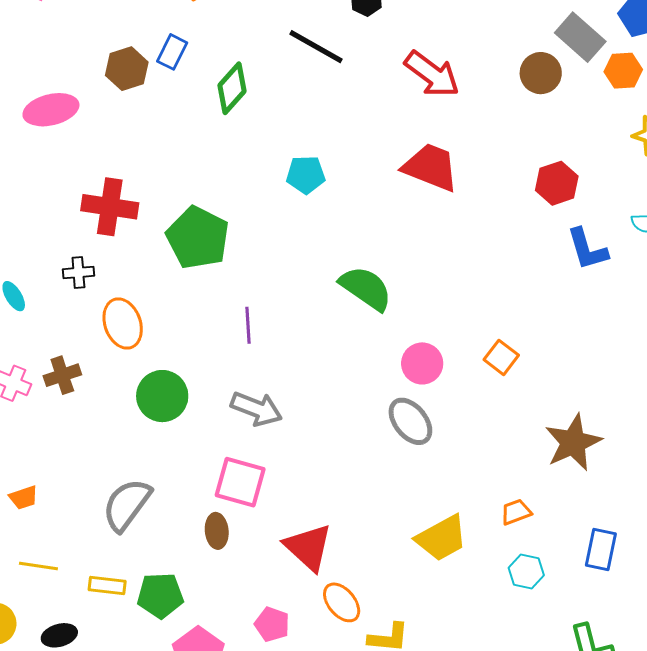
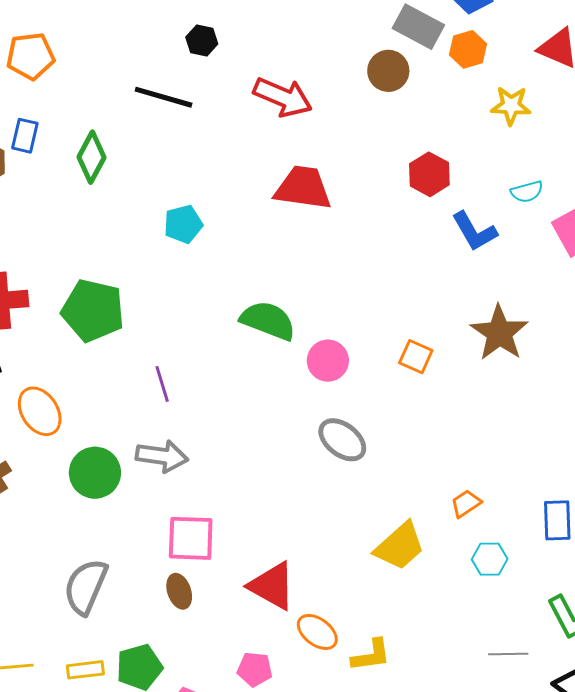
pink circle: (422, 363) -> (328, 361), moved
gray arrow: (256, 409) -> (162, 456), moved
brown star: (573, 442) -> (499, 333), moved

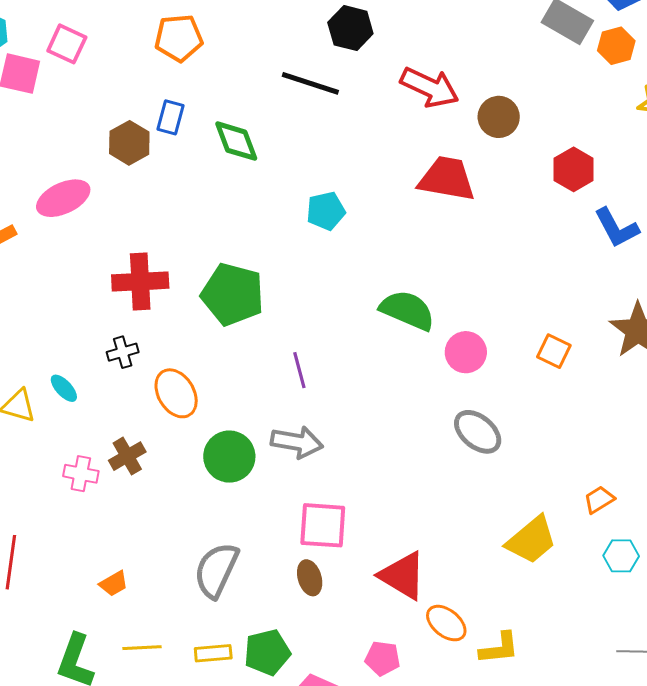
black hexagon: (202, 40) -> (350, 28), size x1.4
brown circle: (388, 71) -> (499, 117), moved
green diamond: (91, 157) -> (236, 141), turned -51

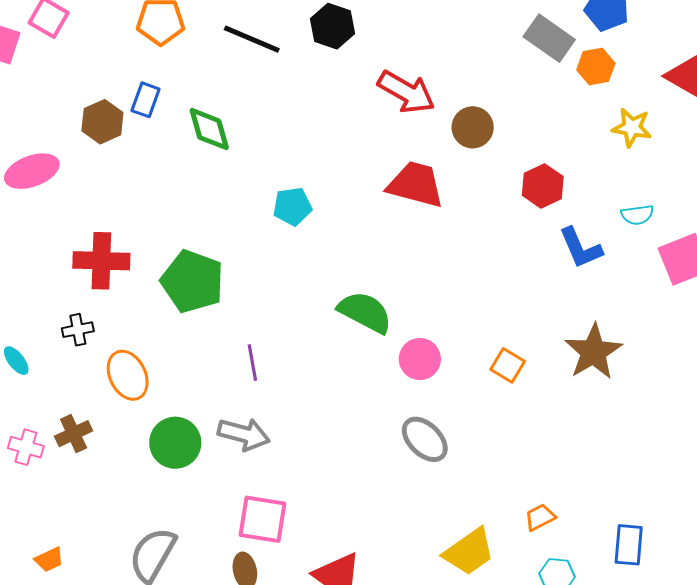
black line: (310, 83) -> (252, 39), moved

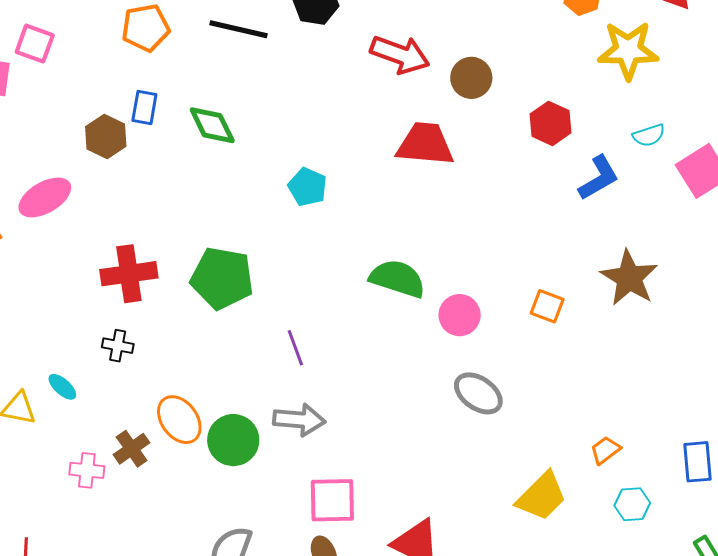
yellow star: (632, 127) -> (628, 50), size x1.5
cyan pentagon: (292, 206) -> (308, 187), turned -30
blue L-shape: (581, 248) -> (599, 178), turned -87
black cross: (78, 330) -> (118, 346), turned 32
orange ellipse: (128, 375) -> (179, 420), moved

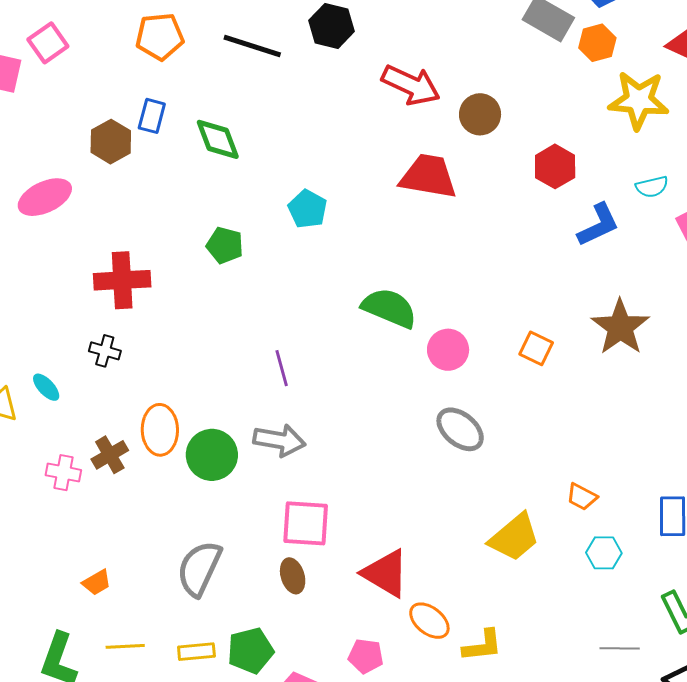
pink square: (35, 44) -> (48, 43), turned 30
green pentagon: (222, 278) -> (225, 245), moved, size x0.6
orange ellipse: (179, 420) -> (160, 430), turned 30
orange trapezoid: (605, 450) -> (582, 497), turned -120

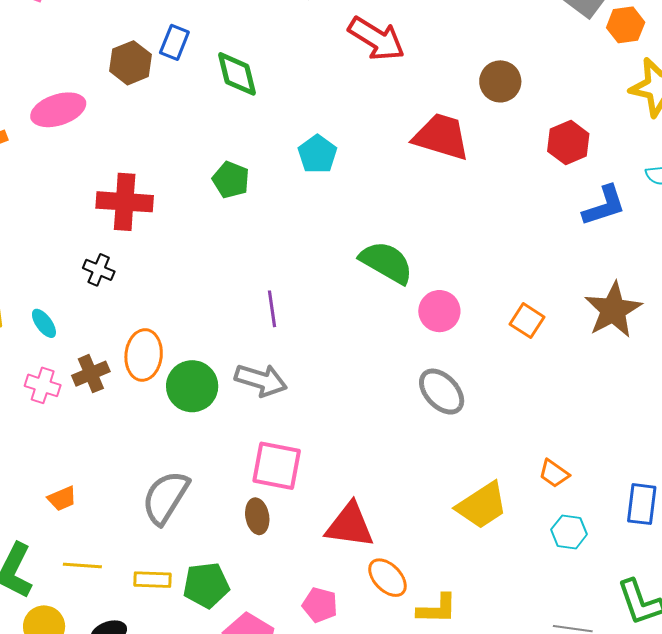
red arrow: (411, 85) -> (376, 39), moved
cyan ellipse: (46, 387) -> (44, 323), moved
red triangle: (386, 573) -> (350, 525), turned -30

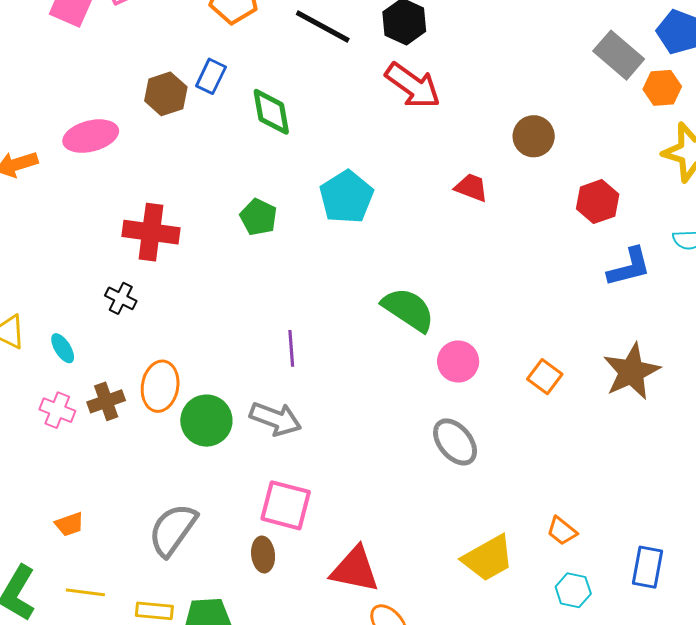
red trapezoid: (441, 137) -> (471, 188), size x0.6
cyan pentagon: (317, 154) -> (346, 197), size x1.4

